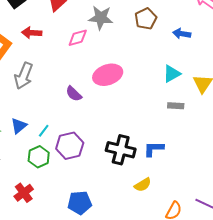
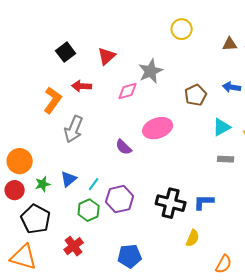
gray star: (101, 18) -> (151, 71), turned -30
brown pentagon: (146, 19) -> (196, 95), moved
yellow semicircle: (143, 185) -> (193, 238), turned -36

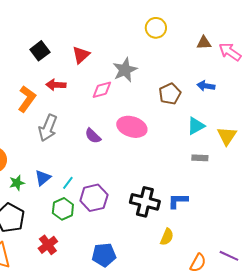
pink ellipse: (158, 128) -> (132, 127), turned 36
purple semicircle: (124, 147) -> (93, 136), moved

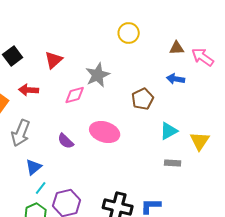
blue arrow: (206, 86) -> (176, 79), moved
blue triangle: (43, 178) -> (34, 167), moved

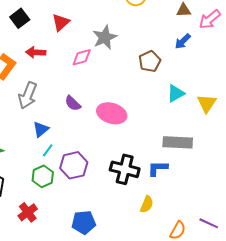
pink arrow: (203, 57) -> (210, 19), turned -75
blue arrow: (176, 79) -> (183, 41), turned -54
pink ellipse: (105, 132) -> (112, 113), moved
gray rectangle: (173, 163) -> (178, 142), moved, size x1.8

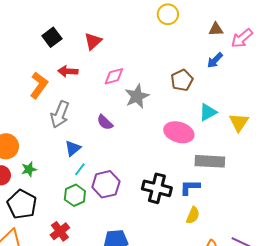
gray star: (105, 37) -> (137, 96), moved
pink ellipse: (112, 113) -> (179, 132), moved
yellow semicircle: (147, 204) -> (193, 215), moved

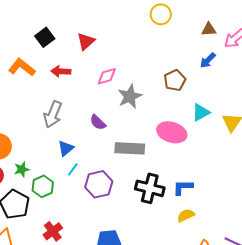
orange L-shape: (39, 85) -> (22, 67), moved, turned -88
gray rectangle: (210, 161) -> (130, 148), moved
green hexagon: (75, 195) -> (43, 186), moved
yellow semicircle: (193, 215) -> (186, 215), turned -138

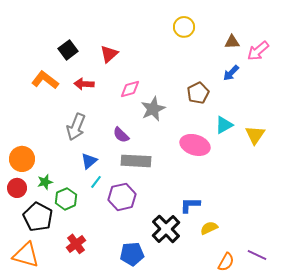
gray rectangle: (130, 148) -> (136, 161), moved
blue L-shape: (183, 187) -> (190, 205), moved
black cross: (150, 188) -> (166, 229), moved, turned 32

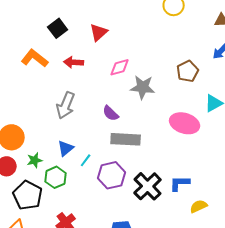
gray star: (153, 109) -> (143, 87), turned 30
blue triangle: (89, 161) -> (66, 148), moved
black cross: (166, 229) -> (148, 186), moved

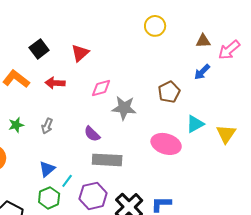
gray arrow: (66, 105) -> (47, 126), size x0.6
green star: (35, 160) -> (16, 125), moved
green hexagon: (56, 177) -> (49, 198), moved

